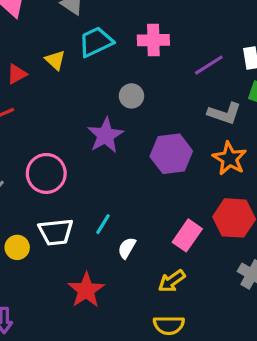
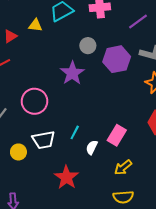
yellow triangle: (55, 60) -> (35, 25), turned -32
purple hexagon: (171, 154) -> (117, 59), moved
pink rectangle: (187, 235) -> (117, 135), moved

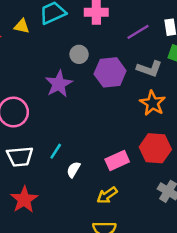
pink rectangle: (117, 135) -> (117, 161), moved, turned 30
red star: (66, 177) -> (24, 200), moved

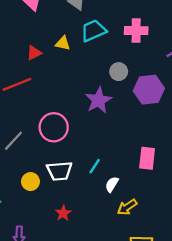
pink rectangle: (117, 161) -> (147, 158), moved, turned -60
yellow arrow: (107, 195) -> (127, 207), moved
red star: (24, 200) -> (63, 213), size x0.6

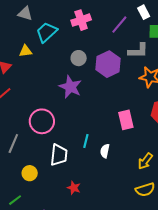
white trapezoid: (59, 171) -> (59, 155), turned -60
yellow circle: (30, 182) -> (30, 173), moved
yellow arrow: (127, 207) -> (145, 161), moved

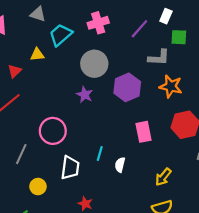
white rectangle: (144, 12) -> (166, 16), turned 48
gray circle: (79, 58) -> (94, 64), size x1.6
purple hexagon: (108, 64) -> (127, 87), moved
purple star: (70, 87) -> (85, 95), size x0.7

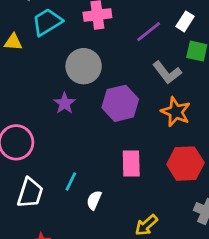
gray L-shape: (159, 58) -> (167, 73), turned 40

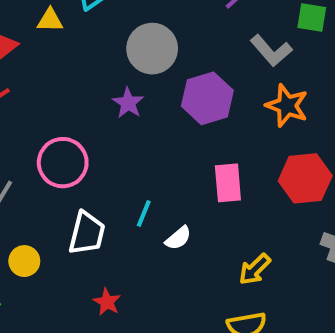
white semicircle: (94, 200) -> (178, 238), turned -150

